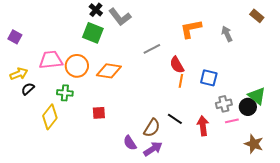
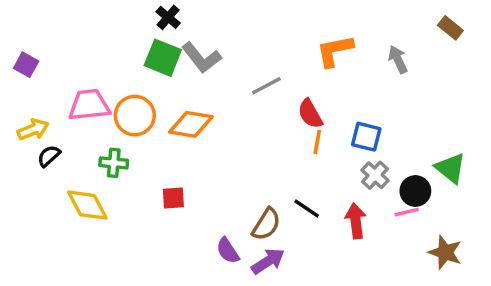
gray L-shape: (120, 17) -> (201, 58), moved
gray cross: (224, 104) -> (375, 175), moved, turned -35
black circle: (248, 107) -> (415, 191), moved
yellow diamond: (50, 117) -> (87, 205), turned -65

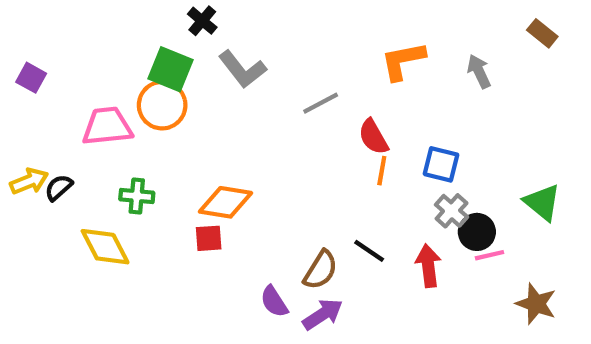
green square: (163, 58) -> (171, 69), moved
orange circle: (135, 116) -> (162, 105), moved
orange diamond: (191, 124) -> (225, 202), moved
yellow arrow: (33, 130) -> (29, 181), moved
black circle: (415, 191) -> (477, 232), moved

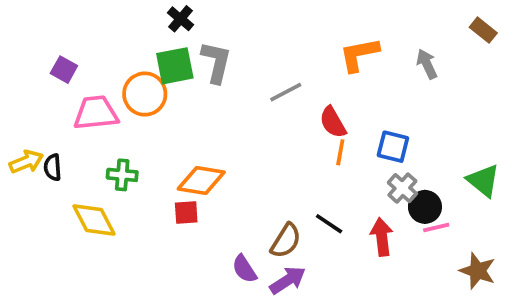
green square: (171, 69) -> (175, 66), moved, turned -33
gray L-shape: (242, 69) -> (216, 62), turned -129
purple square: (31, 78) -> (64, 70), moved
black semicircle: (59, 188) -> (53, 167), turned -52

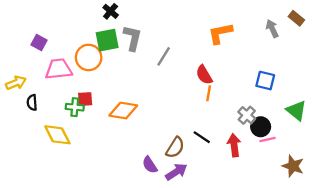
gray arrow: (427, 64) -> (272, 29), moved
gray line: (286, 92) -> (164, 56), moved, turned -30
blue square: (393, 147) -> (265, 81), moved
yellow arrow: (26, 162) -> (16, 83), moved
red square: (186, 212) -> (85, 99), moved

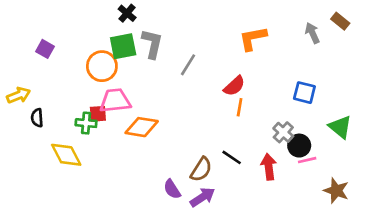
pink trapezoid: (59, 69) -> (115, 101), moved
red semicircle: (204, 75) -> (234, 86), turned -102

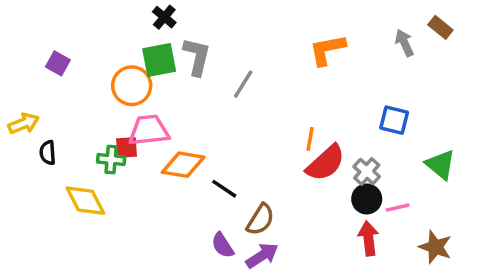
red semicircle: (234, 86) -> (326, 163), moved, size x1.4
black circle: (299, 146) -> (367, 199), moved
black line: (232, 157) -> (224, 189), moved
red arrow: (269, 167) -> (368, 238), moved

